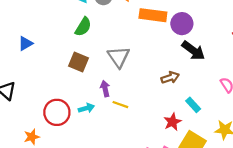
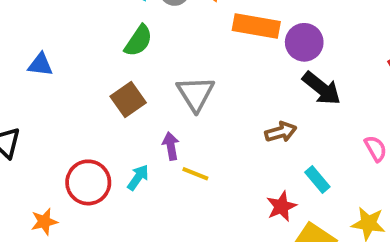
blue triangle: (25, 43) -> (40, 65), turned 35
brown square: (79, 62) -> (128, 99), turned 30
cyan arrow: (86, 108) -> (138, 177), turned -42

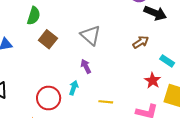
green semicircle: (138, 41) -> (34, 16), moved
brown square: (128, 99) -> (48, 39), moved
yellow line: (195, 174) -> (106, 102), moved

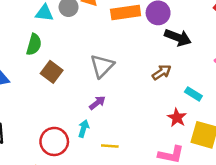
gray triangle: (91, 35) -> (102, 66), turned 35
purple arrow: (86, 66) -> (97, 103), turned 80
yellow line: (106, 102) -> (110, 146), moved

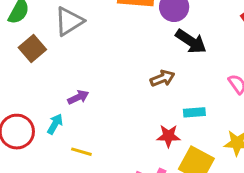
gray triangle: (102, 66) -> (69, 21), moved
cyan rectangle: (193, 94) -> (194, 112), turned -49
red star: (177, 118) -> (168, 136), turned 30

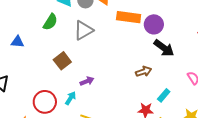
brown square: (32, 48) -> (62, 61), moved
cyan rectangle: (194, 112) -> (164, 95), turned -48

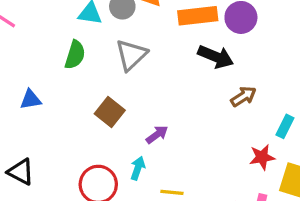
black arrow: (164, 48) -> (216, 57), moved

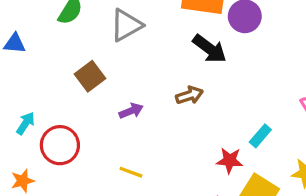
brown arrow: (243, 96) -> (189, 95), moved
cyan arrow: (138, 168) -> (26, 123), moved

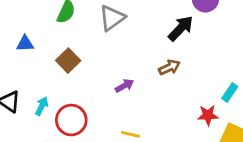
black arrow: (210, 49) -> (181, 28), turned -76
brown square: (90, 76) -> (68, 61), moved

